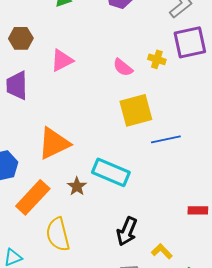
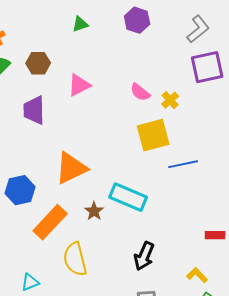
yellow cross: (157, 59) -> (170, 100), moved, turned 30
yellow L-shape: (162, 251) -> (197, 275), moved

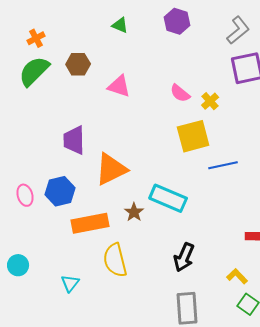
green triangle: (80, 24) -> (120, 25), turned 42
pink triangle: (79, 85) -> (119, 86), turned 45
purple trapezoid: (34, 110) -> (74, 140), moved
orange rectangle: (50, 222) -> (90, 223), turned 36
cyan triangle: (30, 282) -> (70, 283), turned -30

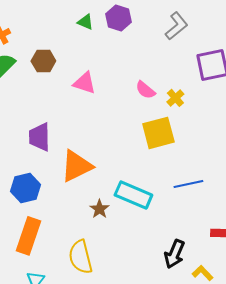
purple hexagon: (177, 21) -> (118, 18), moved
gray L-shape: (238, 30) -> (176, 26), moved
blue line: (223, 165) -> (188, 184), moved
orange rectangle: (90, 223) -> (28, 236), moved, turned -60
black arrow: (184, 257) -> (174, 254), moved

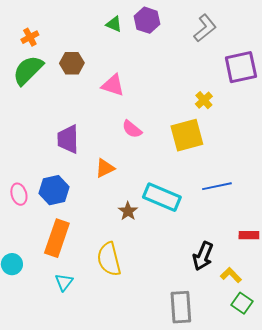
pink semicircle: (145, 90) -> (132, 129), moved
orange triangle: (76, 166) -> (105, 168), size x0.6

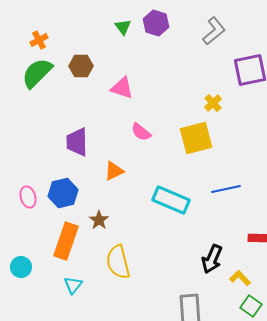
green triangle: (114, 24) -> (123, 27), turned 30
brown star: (128, 211) -> (99, 220), moved

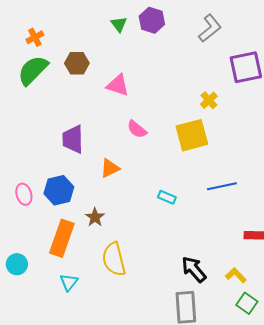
cyan rectangle: (171, 200) -> (167, 197), size x0.5
black arrow: (212, 259) -> (194, 269), moved, turned 116

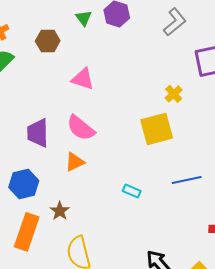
brown hexagon: (77, 63) -> (48, 41), moved
pink semicircle: (137, 129) -> (81, 128), moved, size x1.4

